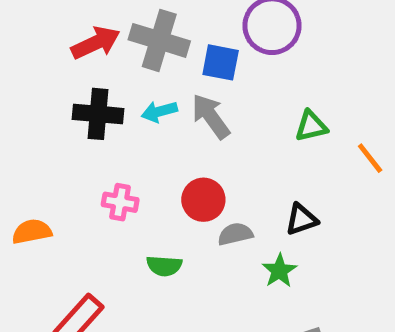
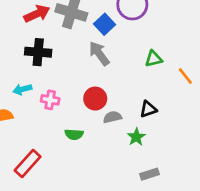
blue square: (221, 62) -> (104, 24), turned 36
cyan arrow: (159, 111) -> (22, 89), moved

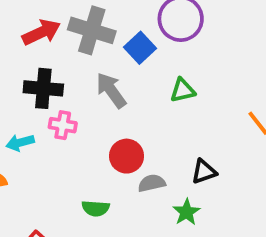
gray arrow: (99, 53) -> (111, 90), moved
green triangle: (154, 59) -> (183, 90), moved
pink cross: (50, 100) -> (63, 125), moved

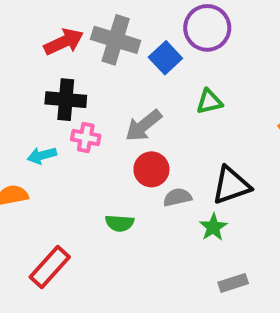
gray arrow: (111, 90) -> (143, 126), moved, turned -93
black triangle: (204, 172) -> (231, 185), size x1.5

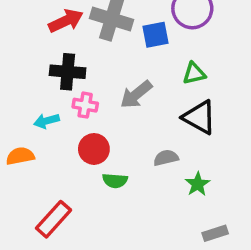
blue square: (165, 58) -> (155, 35), turned 32
red circle: (151, 169) -> (94, 149), moved
black triangle: (231, 185) -> (199, 117), moved, turned 48

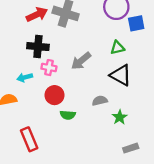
blue square: (155, 35) -> (136, 23), moved
red rectangle: (54, 219) -> (29, 139), turned -65

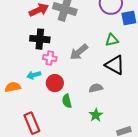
cyan arrow: (25, 77) -> (34, 75), moved
green semicircle: (68, 115) -> (67, 101), turned 72
green star: (120, 117) -> (96, 115), moved

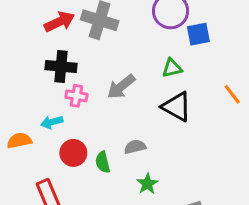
red circle: (55, 83) -> (73, 153), moved
gray semicircle: (96, 88) -> (135, 147), moved

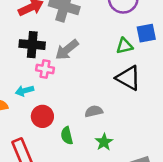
blue square: (198, 34) -> (146, 33), moved
gray arrow: (121, 87) -> (67, 50), moved
green semicircle: (103, 162) -> (67, 136), moved

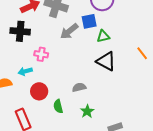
blue square: (146, 33) -> (89, 21), moved
black cross: (32, 45) -> (20, 31), moved
gray arrow: (67, 50) -> (69, 31), moved

